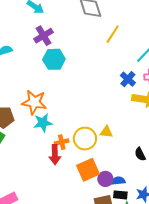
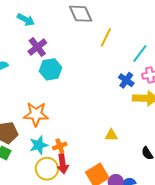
cyan star: (43, 123) -> (39, 145), moved
yellow circle: (85, 139) -> (47, 169), moved
orange cross: (62, 142) -> (60, 146), moved

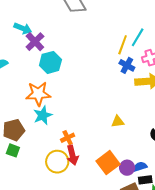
cyan arrow: (26, 20) -> (23, 28), moved
yellow line: (106, 37) -> (123, 45), moved
orange star: (36, 114) -> (38, 94), moved
cyan star: (39, 145) -> (43, 115), moved

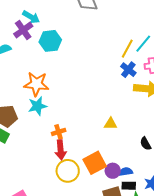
purple cross: (35, 42) -> (23, 30), moved
cyan hexagon: (50, 62) -> (50, 41), moved
yellow circle: (57, 162) -> (68, 171), moved

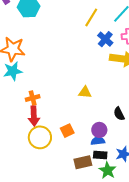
yellow line: (127, 49) -> (91, 17), moved
orange square: (95, 163) -> (67, 131), size x0.6
purple circle: (113, 171) -> (99, 130), moved

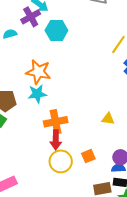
orange cross: (33, 98) -> (56, 122), size x1.6

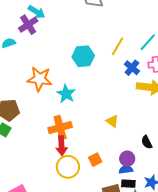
cyan hexagon: (56, 30) -> (83, 56), moved
cyan star: (37, 94) -> (66, 94), moved, turned -30
yellow triangle: (108, 119) -> (112, 121), turned 32

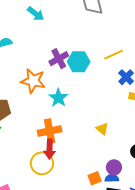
purple cross: (28, 25) -> (59, 59), moved
yellow line: (118, 46) -> (114, 55), turned 30
orange square: (95, 160) -> (95, 178), moved
yellow circle: (68, 167) -> (42, 163), moved

